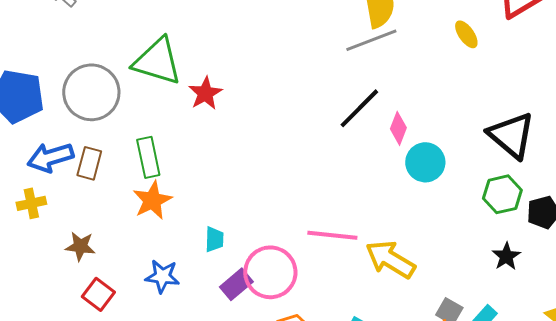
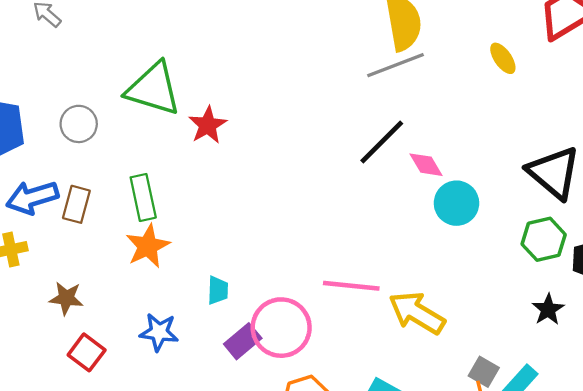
gray circle: (91, 92) -> (79, 124), size x0.6
pink diamond: (398, 128) -> (426, 165), turned -52

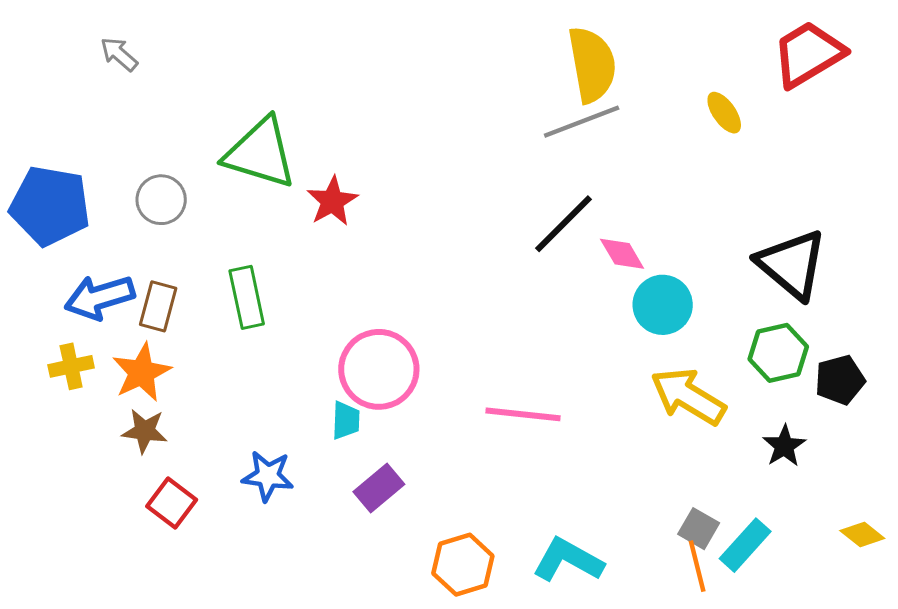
orange star: (148, 246) -> (142, 372), moved
yellow arrow: (417, 313) -> (688, 396), moved
pink circle: (281, 328) -> (379, 369), moved

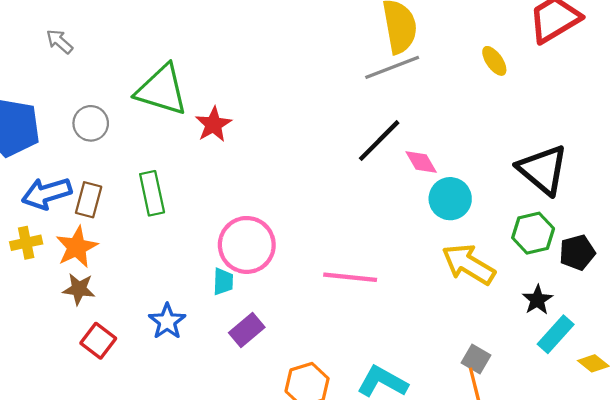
gray arrow: (119, 54) -> (59, 42), moved
blue star: (268, 476) -> (167, 321), turned 30
cyan rectangle: (745, 545) -> (556, 334), moved

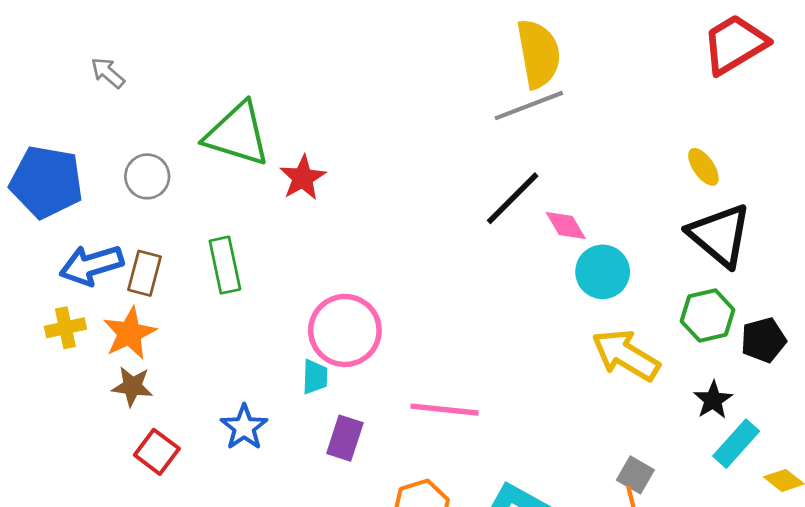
yellow ellipse: (494, 61) -> (703, 167), moved
pink line: (350, 277) -> (444, 410), moved
purple rectangle: (247, 330) -> (345, 438), turned -32

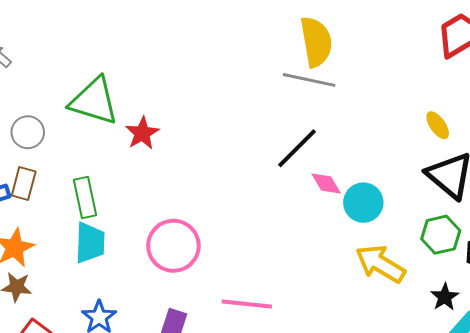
gray line: (529, 106) -> (309, 80), turned 33
pink diamond: (566, 226) -> (326, 183), moved
brown rectangle: (145, 273) -> (24, 183), moved
cyan trapezoid: (315, 377) -> (90, 243), moved, size x1.6

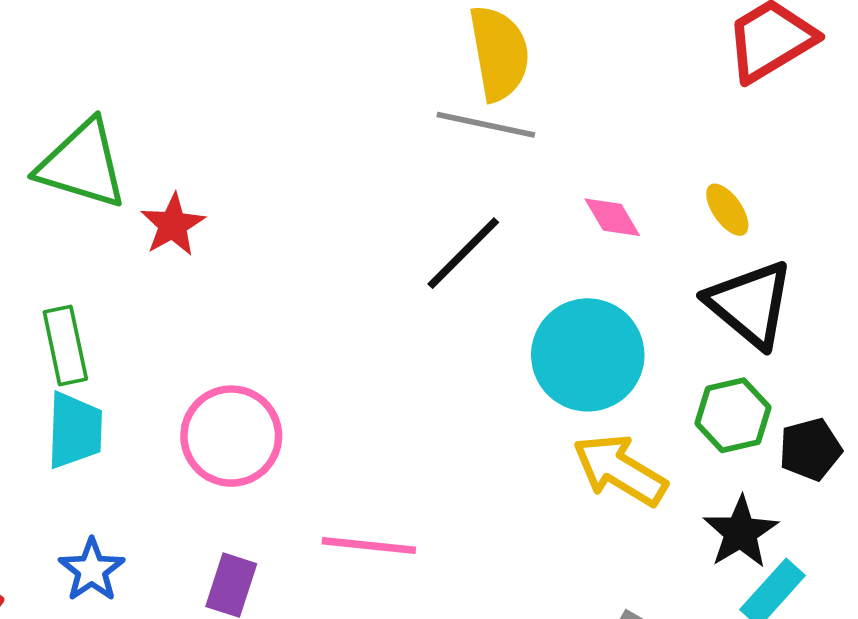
pink diamond: (326, 183) -> (612, 217), moved
cyan circle: (363, 203) -> (588, 355), size x1.5
black star: (445, 297) -> (741, 532), size x1.4

